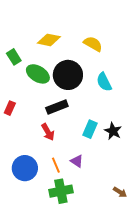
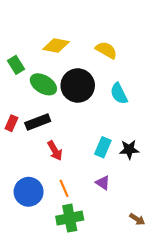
black rectangle: (57, 107) -> (38, 122), moved
black star: (113, 131) -> (129, 149), turned -30
purple triangle: (77, 161) -> (103, 183), moved

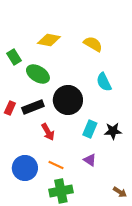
black circle: (78, 86) -> (68, 100), moved
orange line: (64, 188) -> (56, 165), turned -42

